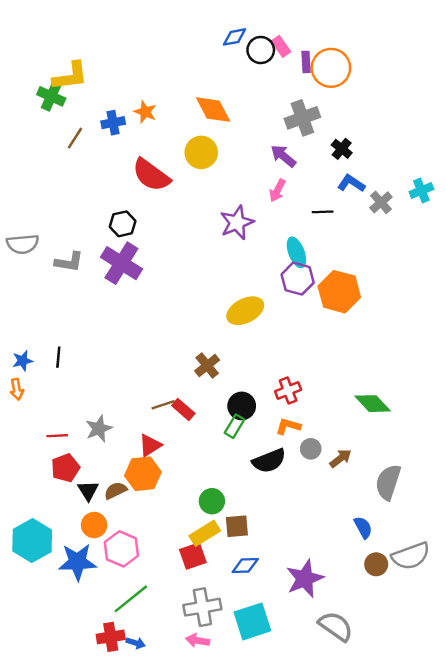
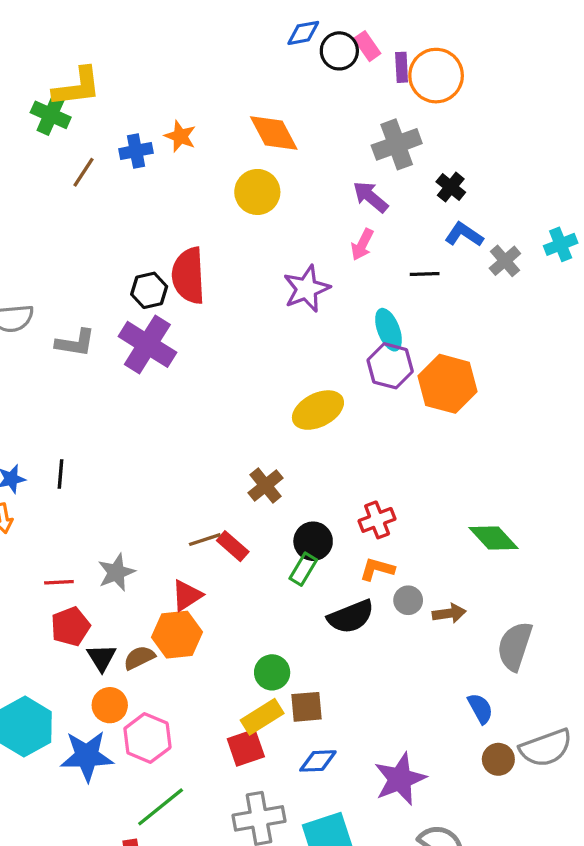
red semicircle: (151, 175) -> (188, 276), moved, turned 51
brown arrow: (340, 458) -> (449, 613), turned 30

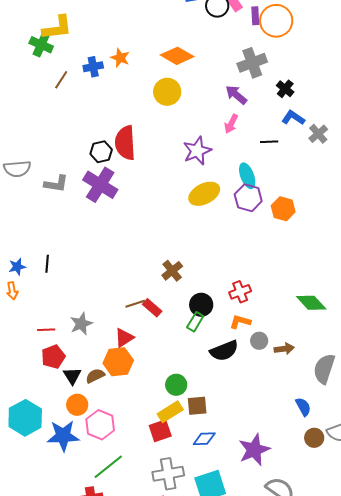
orange diamond: (274, 133) -> (177, 56), turned -32
orange hexagon: (448, 384) -> (283, 209), size x0.7
yellow ellipse: (318, 410) -> (204, 194), moved

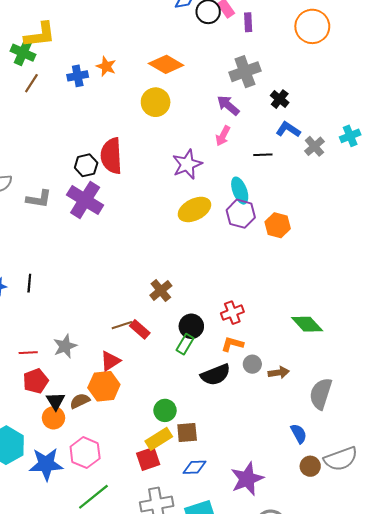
orange circle: (276, 21) -> (312, 26), moved
brown line: (61, 80) -> (31, 83), moved
orange circle: (77, 405) -> (53, 418), moved

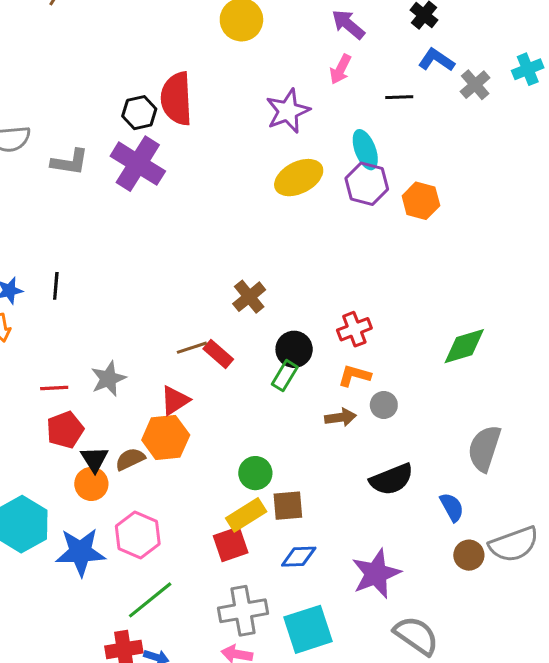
green diamond: (307, 324) -> (464, 346), turned -64
brown arrow: (279, 373) -> (340, 417), moved
black semicircle: (216, 375) -> (392, 479), moved

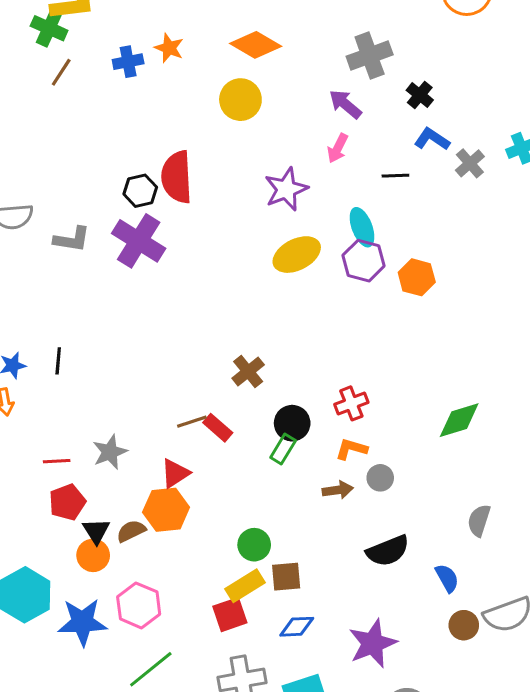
gray semicircle: (484, 448) -> (479, 520), size x0.7

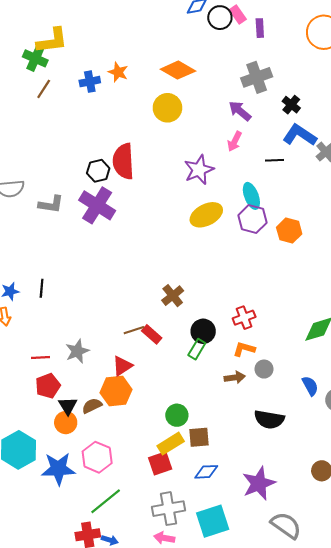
blue L-shape: (432, 139) -> (300, 135), size x1.4
black semicircle: (388, 551) -> (269, 419), turned 32
blue semicircle: (447, 578) -> (310, 386), moved

